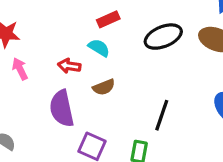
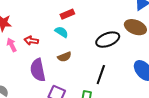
black ellipse: (163, 37) -> (108, 40), moved
red arrow: (69, 66) -> (31, 41), moved

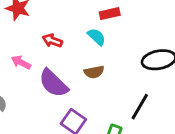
pink arrow: (12, 45) -> (21, 62), moved, turned -48
purple semicircle: (38, 70) -> (53, 83), turned -45

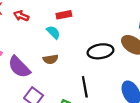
red arrow: (52, 41) -> (21, 16), moved
black line: (140, 107) -> (85, 87), turned -42

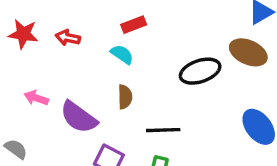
brown semicircle: (51, 59) -> (125, 97), turned -72
black line: (85, 87) -> (163, 130), moved, turned -72

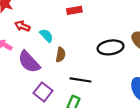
red arrow: (68, 38) -> (22, 26), moved
cyan semicircle: (122, 54) -> (46, 35), moved

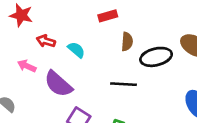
brown semicircle: (61, 55) -> (127, 42), moved
black line: (80, 80) -> (123, 84), moved

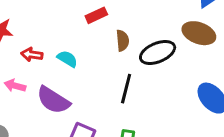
black line: (123, 84) -> (126, 89), turned -70

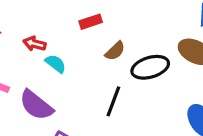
brown semicircle: (123, 41) -> (115, 51), turned 45
red arrow: (32, 55) -> (35, 44), moved

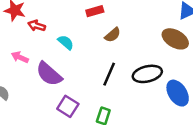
red arrow: (35, 44) -> (37, 26), moved
black ellipse: (150, 67) -> (147, 74), moved

